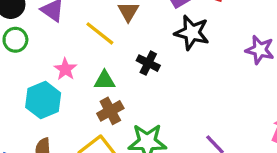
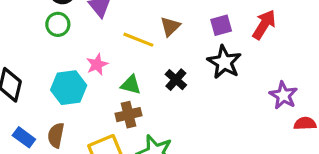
yellow line: (100, 33) -> (138, 40), turned -32

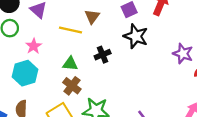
pink star: (97, 64) -> (34, 46), moved
black cross: (176, 80) -> (103, 55), turned 35
brown cross: (128, 115) -> (72, 86), turned -30

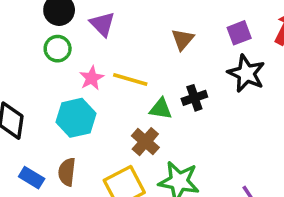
yellow line: (70, 30) -> (130, 80), moved
green triangle: (70, 64) -> (161, 109), moved

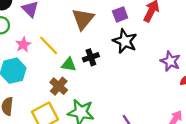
brown triangle: (183, 39) -> (83, 19), size x1.5
yellow line: (130, 80) -> (49, 45), turned 30

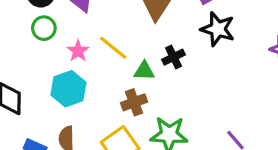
brown cross: (59, 86) -> (134, 102), turned 36

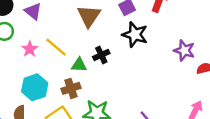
cyan hexagon: (68, 89) -> (35, 87), moved

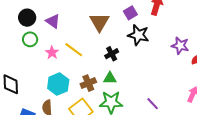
green triangle: (79, 65) -> (110, 78), moved

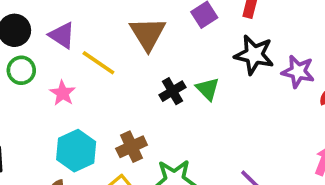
black star: (138, 35) -> (254, 55), moved
yellow line: (74, 50) -> (98, 63), moved
green triangle: (110, 78) -> (208, 89), moved, turned 48

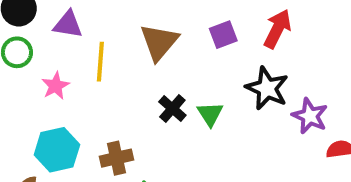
purple triangle: (62, 35) -> (68, 24), turned -36
yellow line: (98, 63) -> (100, 62), turned 48
black cross: (172, 91) -> (172, 108), turned -30

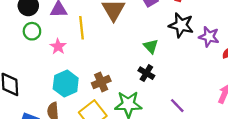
black cross: (172, 108) -> (146, 73), moved

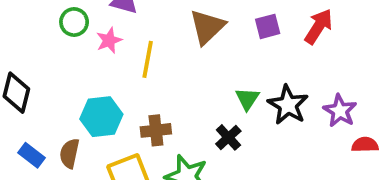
black star: (181, 25) -> (288, 105), moved
yellow line: (81, 28) -> (148, 59), moved
pink star: (58, 47) -> (109, 40), moved

